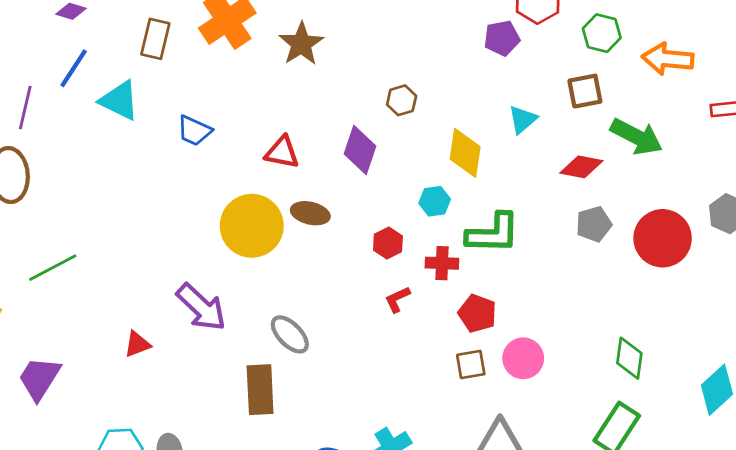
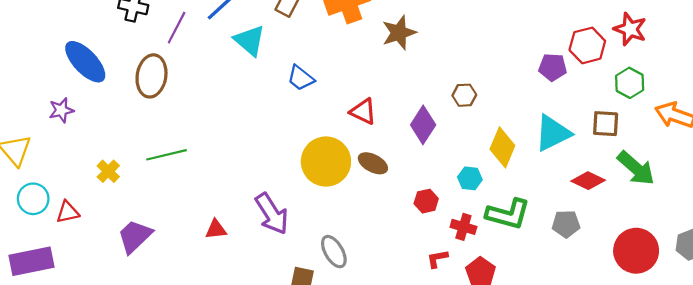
cyan triangle: (523, 119) -> (553, 133), size x1.6
gray pentagon: (594, 224) -> (566, 224), moved
red L-shape: (397, 299) -> (437, 259), moved

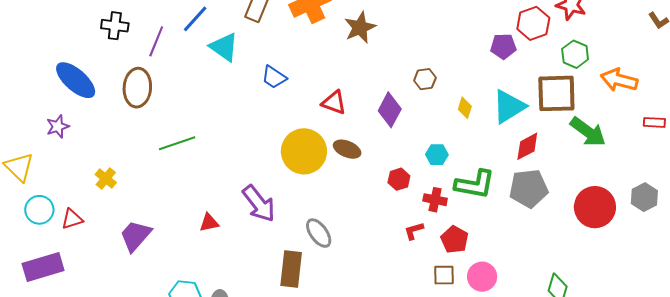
brown square: (606, 124) -> (556, 93), size x1.6
yellow diamond: (502, 147) -> (465, 108), moved, size x0.6
green line: (166, 155) -> (177, 143), moved
red diamond: (588, 181) -> (527, 146), moved, turned -48
gray pentagon: (566, 224) -> (529, 188), size x1.5

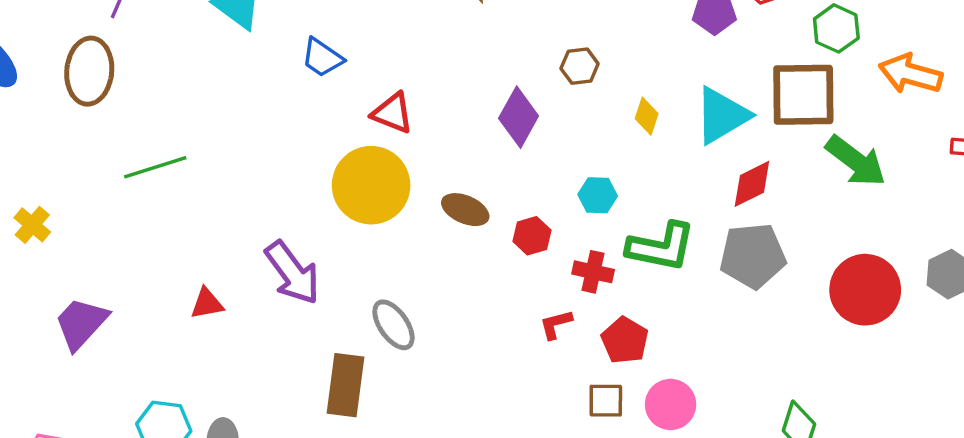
red triangle: (334, 103) -> (392, 113), moved
brown ellipse: (347, 149) -> (465, 210), moved

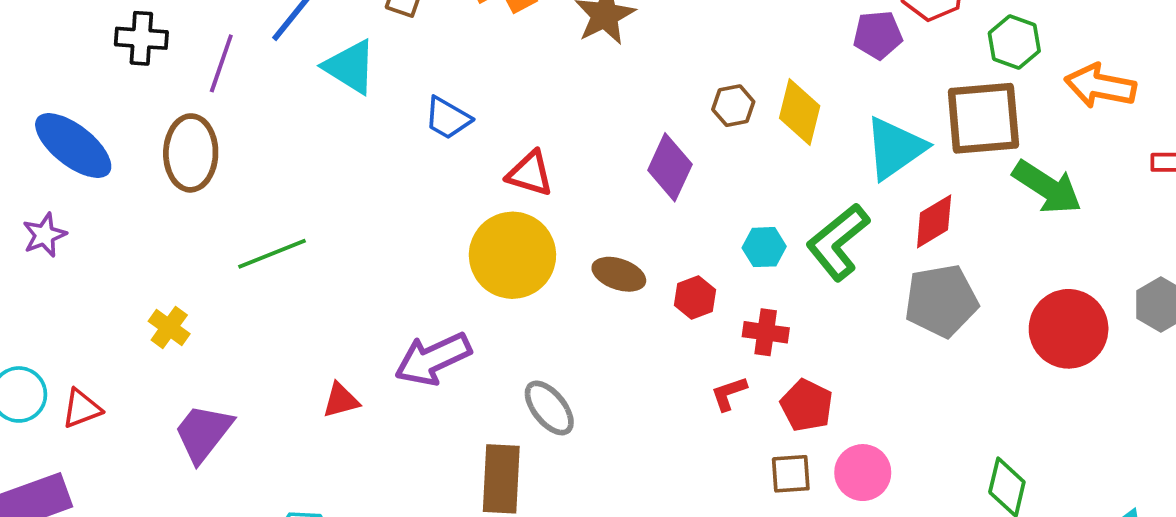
yellow diamond: (647, 116) -> (800, 112), moved, size x1.6
yellow cross: (32, 225) -> (169, 327), moved
green L-shape: (661, 247) -> (838, 242), moved, turned 134
purple arrow: (292, 273) -> (433, 359), turned 106

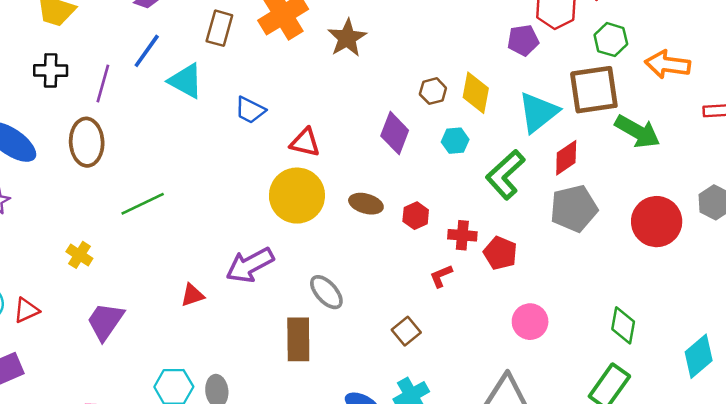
cyan hexagon: (764, 247) -> (455, 141), moved
red pentagon: (807, 405) -> (500, 253), moved
brown square: (791, 474) -> (406, 331), moved, turned -32

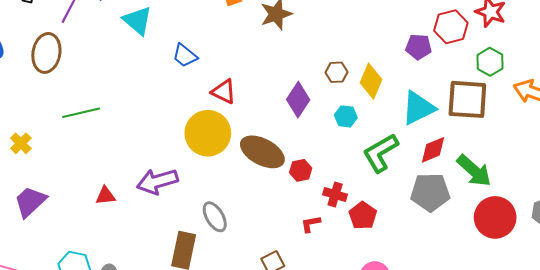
green arrow: (637, 131) -> (474, 171), moved
brown ellipse: (366, 204) -> (262, 152), size x1.6

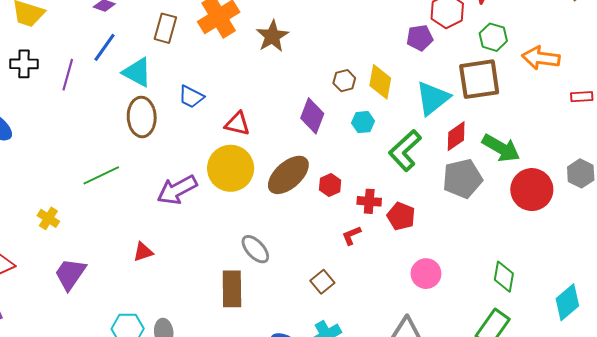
brown ellipse: (46, 53) -> (142, 117), moved
brown ellipse: (262, 152) -> (288, 175), turned -57
purple arrow: (157, 181) -> (177, 190), moved

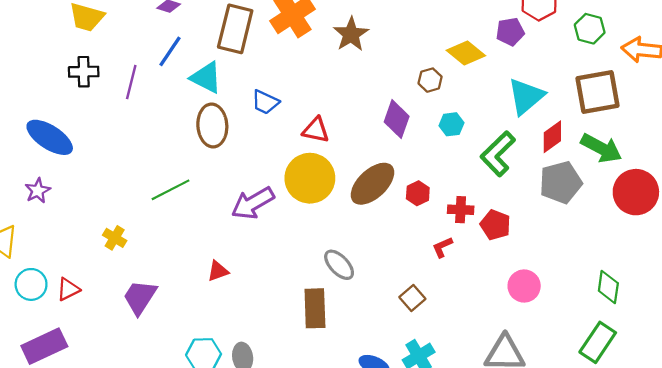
brown rectangle: (165, 28) -> (235, 29), size x1.5
brown square: (479, 79) -> (598, 92), moved
yellow diamond: (380, 82) -> (466, 53), moved, turned -60

